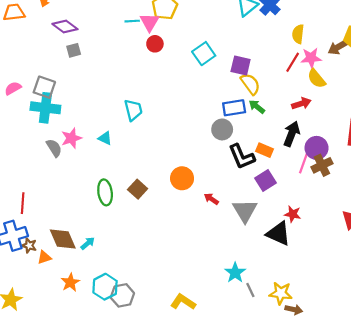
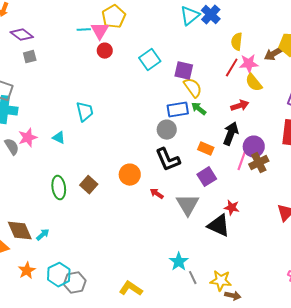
black L-shape: (242, 157) -> (168, 160), moved

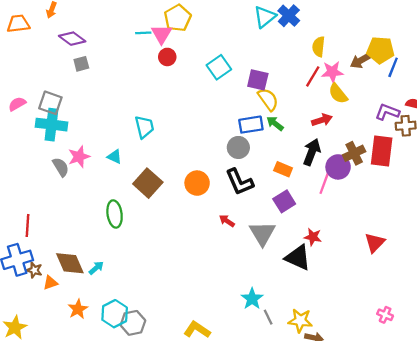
brown cross: (259, 163) -> (354, 153), moved
orange circle: (130, 175) -> (197, 183), moved
brown square: (89, 185) -> (148, 183), moved, size x1.4

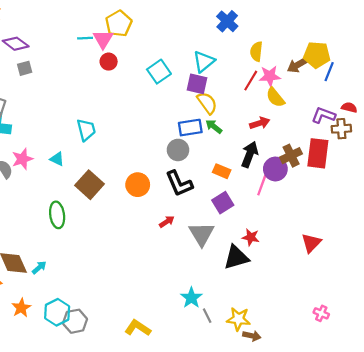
cyan triangle: (265, 17) -> (204, 62), moved
red arrow: (227, 221) -> (167, 222), turned 112
black triangle: (298, 258) -> (236, 257), turned -40

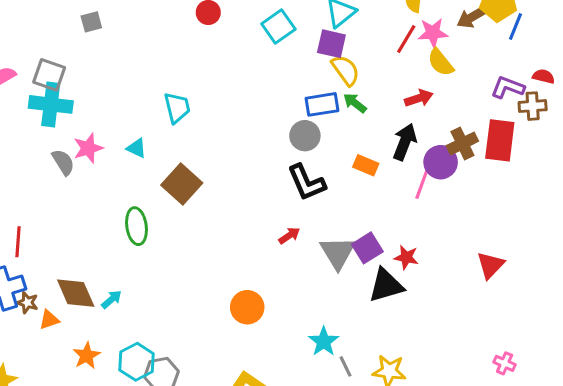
orange circle: (138, 185) -> (247, 307), moved
purple square: (223, 203) -> (367, 248), moved

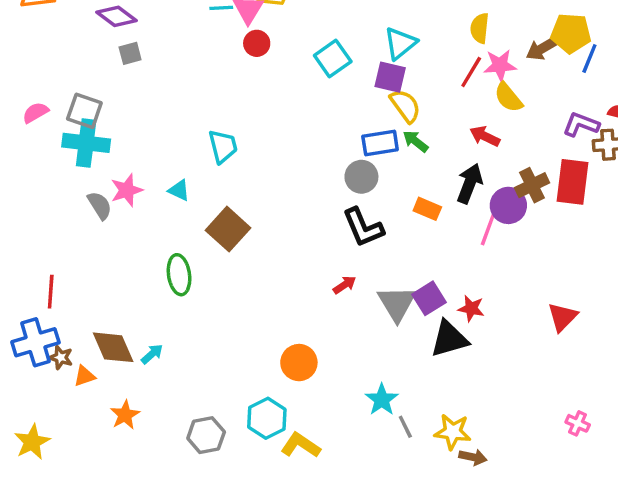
red arrow: (419, 98) -> (485, 136), turned -136
cyan hexagon: (136, 362) -> (267, 418), moved

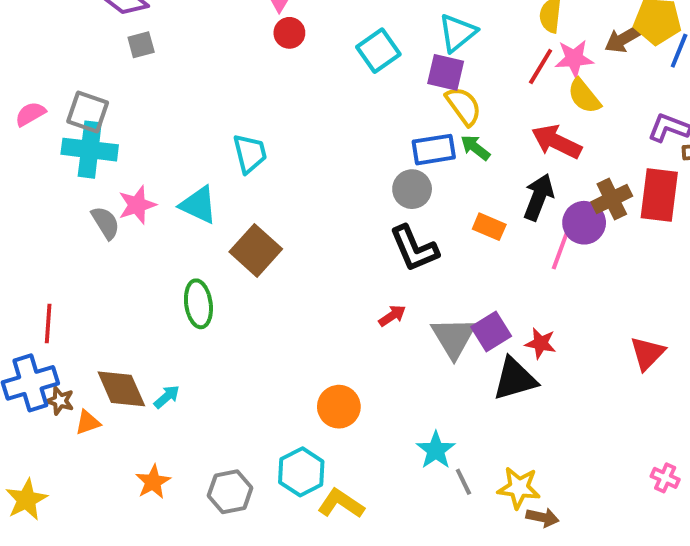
red arrow: (485, 136) -> (556, 142), size x1.4
cyan triangle: (179, 190) -> (198, 205), size x1.5
orange star: (125, 415) -> (153, 482), moved

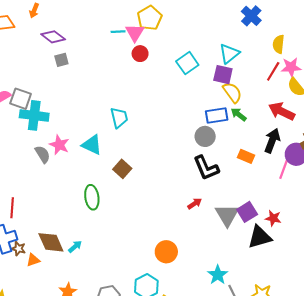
gray square: (88, 112) -> (21, 99), moved
pink star: (137, 205) -> (59, 145), turned -30
brown square: (256, 250) -> (122, 169), size x0.7

